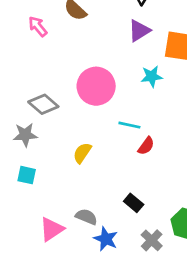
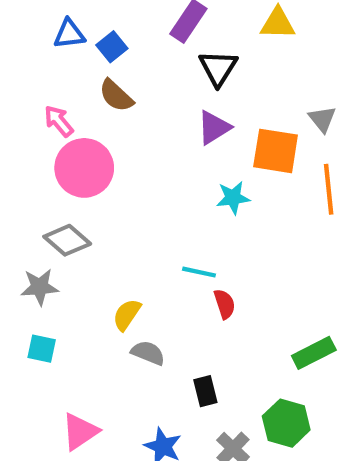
pink circle: (96, 86) -> (84, 168), moved
red semicircle: (146, 146) -> (225, 304), turned -54
black rectangle: (134, 203) -> (205, 391), turned 36
gray semicircle: (86, 217) -> (148, 353), moved

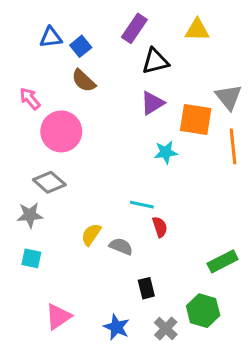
black triangle: (218, 68) -> (155, 61), turned 44
gray triangle: (322, 119) -> (228, 97), size x1.4
pink arrow: (59, 121) -> (30, 99), moved
gray semicircle: (148, 353) -> (121, 246), moved

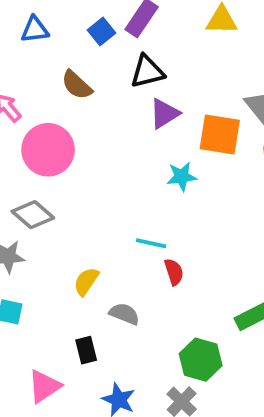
blue square: (81, 46) -> (101, 32), moved
black triangle: (155, 61) -> (147, 72), moved
gray semicircle: (121, 246) -> (124, 314), moved
black rectangle: (146, 288) -> (86, 350), moved
green hexagon: (203, 311) -> (201, 360), moved

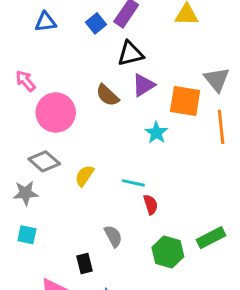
brown semicircle: (77, 85) -> (107, 95), moved
cyan star: (182, 176) -> (156, 133), turned -30
yellow semicircle: (86, 281) -> (84, 176), moved
gray semicircle: (124, 314) -> (113, 236), turned 40
green hexagon: (201, 360) -> (168, 252), moved

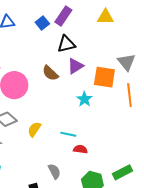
red semicircle: (151, 205) -> (80, 149), turned -64

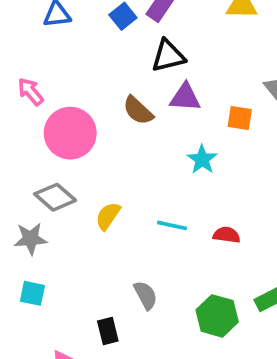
purple triangle: (75, 66) -> (185, 97), turned 36
orange square: (104, 77) -> (240, 118), size x0.6
red semicircle: (80, 149) -> (227, 235), moved

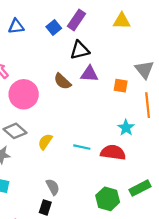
cyan star: (202, 160) -> (126, 128), moved
red semicircle: (227, 235) -> (113, 152), size x1.6
gray semicircle: (146, 295) -> (53, 187), moved
black rectangle: (108, 331) -> (45, 207), turned 32

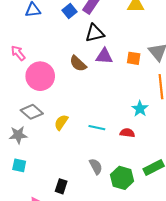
orange square: (121, 86) -> (134, 58), moved
red semicircle: (113, 152) -> (127, 133), size x0.6
gray semicircle: (53, 187) -> (96, 166), moved

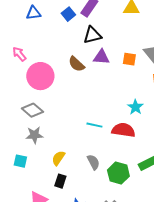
yellow semicircle: (61, 122) -> (58, 158), moved
red semicircle: (127, 133) -> (123, 130), size x1.6
gray star: (18, 135) -> (34, 135), moved

